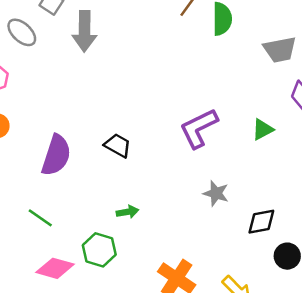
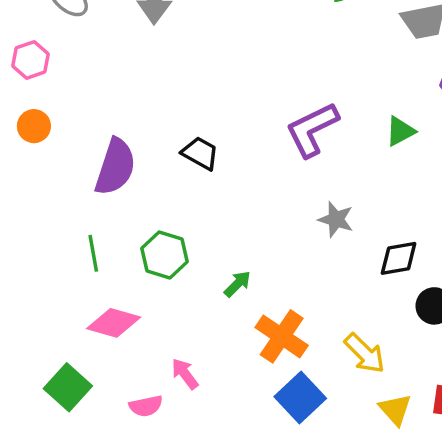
green arrow: (127, 212) -> (237, 284), moved, turned -35
green line: (40, 218) -> (93, 253), turned 45
green hexagon: (99, 250) -> (165, 255), moved

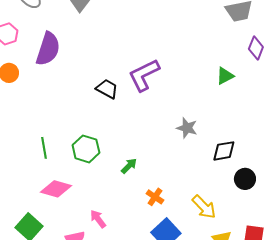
purple L-shape: (312, 130) -> (144, 75), moved
purple semicircle: (115, 167) -> (48, 49), moved
orange cross: (282, 336) -> (155, 197), size x0.6

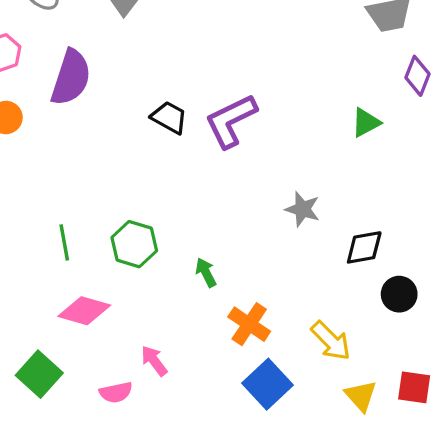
black trapezoid: (107, 89) -> (169, 118), moved
green arrow: (129, 166) -> (206, 272), turned -72
orange cross: (155, 197) -> (249, 324), size x1.4

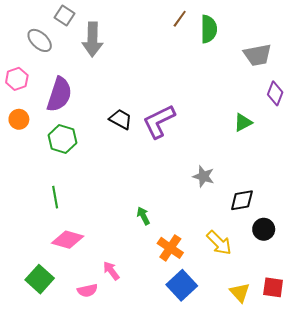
green hexagon: (134, 244) -> (62, 139), moved
yellow arrow: (331, 341) -> (219, 243), moved

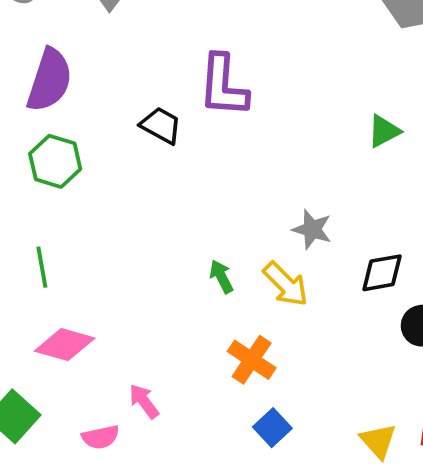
purple L-shape: (159, 121) -> (223, 86), moved, turned -60
green arrow: (143, 216) -> (221, 277), moved
yellow arrow: (219, 243) -> (286, 284), moved
blue square: (182, 285) -> (272, 428), size x0.7

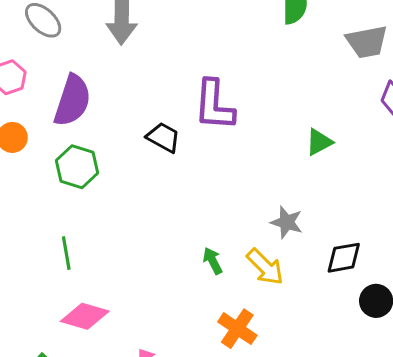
green triangle: (384, 131) -> (319, 142), moved

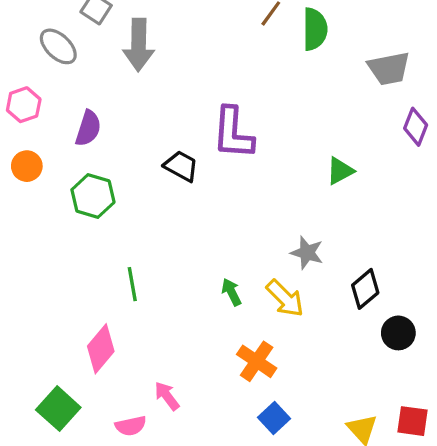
purple semicircle: (72, 100) -> (88, 128), size x0.7
green line: (66, 253) -> (132, 284), moved
black diamond: (344, 258) -> (365, 289), turned -30
pink diamond: (85, 316) -> (101, 349), turned -66

